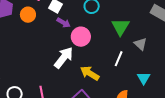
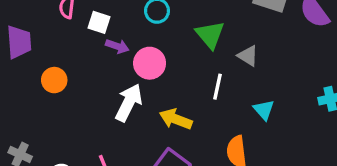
orange circle: (28, 15) -> (54, 80), moved

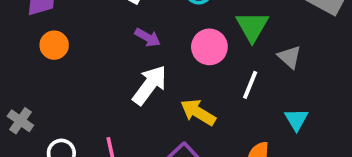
purple arrow: (117, 46) -> (148, 37), moved
pink circle: (150, 63) -> (209, 47), moved
orange circle: (54, 80) -> (54, 45), moved

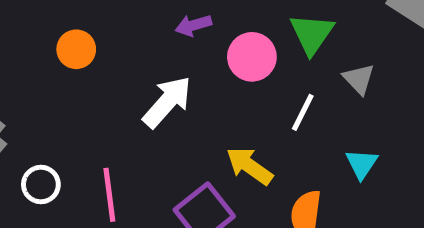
purple arrow: (148, 37) -> (193, 25), moved, turned 130
orange circle: (54, 45) -> (76, 49), moved
yellow arrow: (198, 112) -> (249, 166), moved

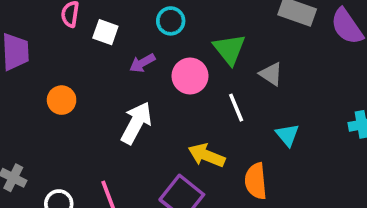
white line: (303, 112) -> (236, 108), turned -36

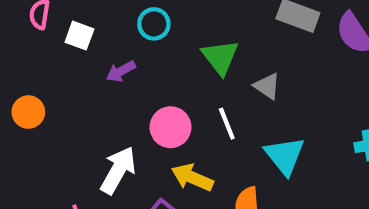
pink circle: (190, 76) -> (170, 127), moved
white arrow: (136, 123) -> (118, 170), moved
cyan triangle: (287, 135) -> (285, 156), size x1.5

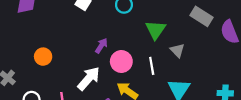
purple arrow: (121, 71) -> (101, 46), moved, turned 140
orange circle: (28, 112) -> (43, 57), moved

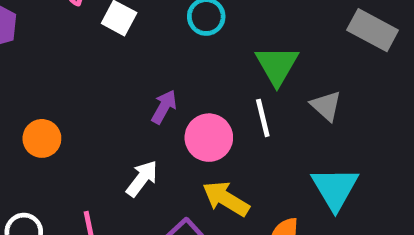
white line: (152, 66) -> (263, 118), moved
white arrow: (89, 79) -> (142, 179), size x0.7

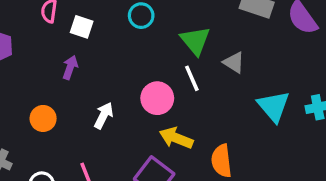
purple arrow: (164, 107) -> (70, 67), moved
white arrow: (142, 179) -> (104, 115), moved
cyan triangle: (335, 188) -> (274, 106), moved

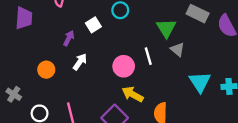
white square: (82, 27) -> (93, 25), moved, turned 32
green triangle: (195, 41) -> (166, 28), moved
white arrow: (104, 115) -> (80, 62), moved

